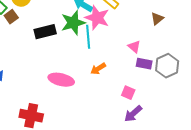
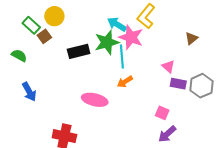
orange arrow: (98, 69) -> (125, 82), moved

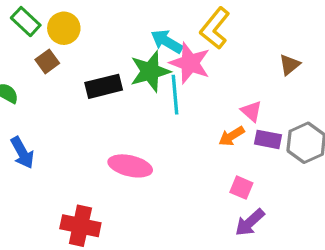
green rectangle: (31, 25) -> (26, 22), moved
orange arrow: (125, 82) -> (231, 136), moved

